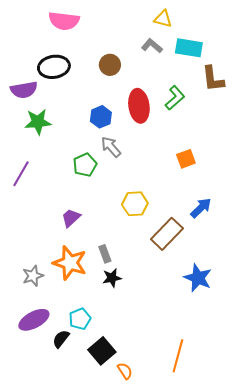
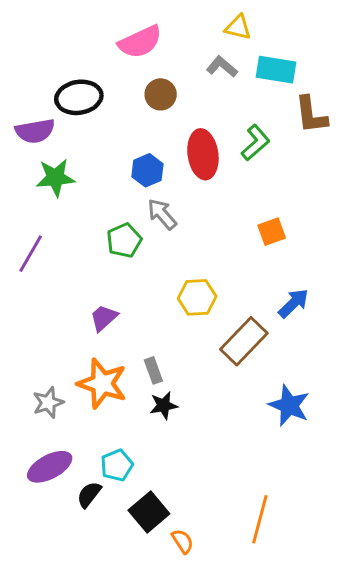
pink semicircle: (64, 21) -> (140, 42), moved, turned -32

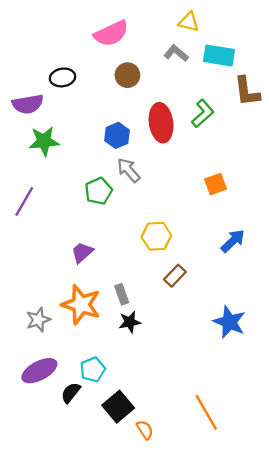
black ellipse: (79, 97) -> (63, 77), size x0.7
brown rectangle: (244, 341) -> (175, 276), moved, size x0.6
orange line: (260, 519) -> (206, 412), turned -45

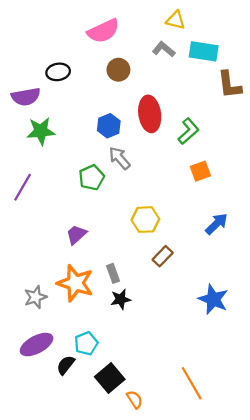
green L-shape: (203, 113) -> (188, 131), moved

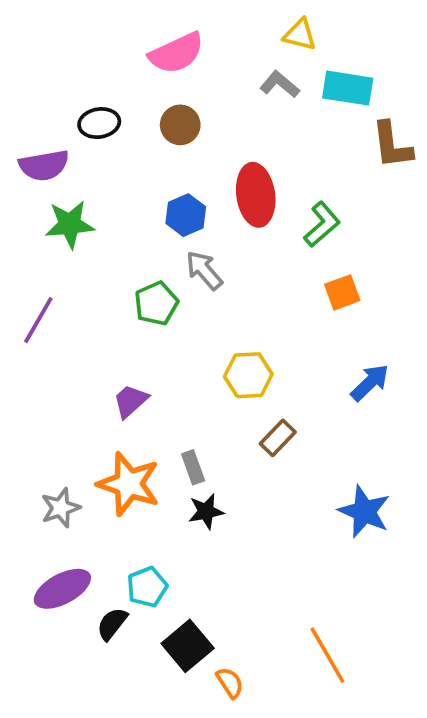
brown circle: (118, 70) -> (180, 125), moved

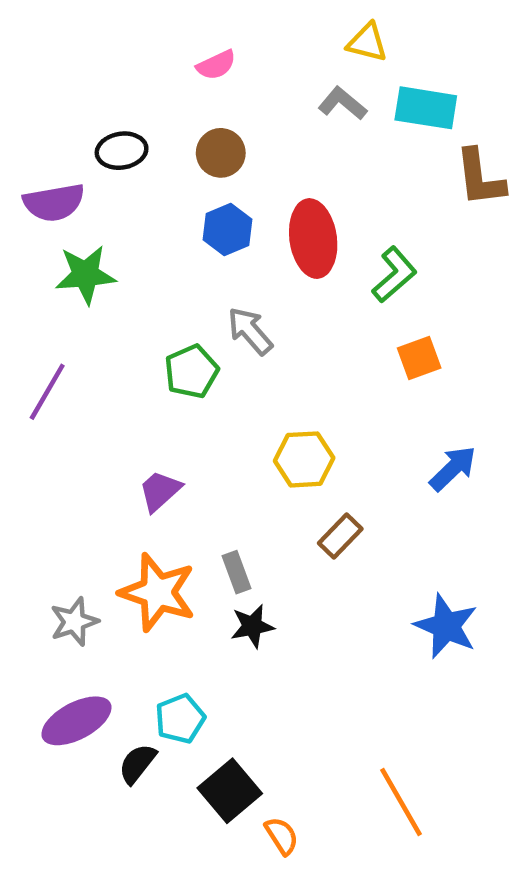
pink semicircle: (177, 53) -> (216, 65), size x0.6
blue hexagon: (186, 215) -> (227, 230), moved

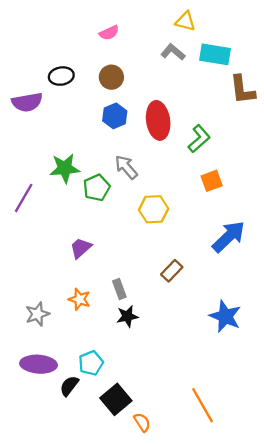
green star: (86, 275) -> (65, 168), moved
yellow hexagon: (304, 459) -> (154, 209), moved
blue arrow: (453, 468) -> (229, 237), size x1.4
orange star: (158, 592) -> (80, 299), size x0.6
purple ellipse: (76, 721) -> (39, 364), turned 32

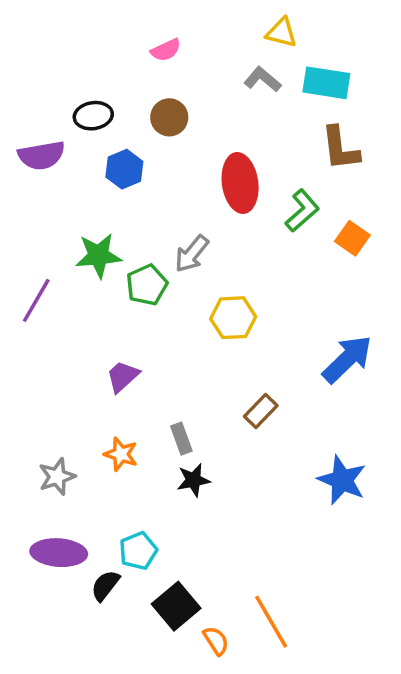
brown L-shape: (242, 90) -> (340, 148), moved
blue hexagon: (115, 116) -> (124, 169), moved
gray arrow: (126, 167) -> (192, 254), turned -100
orange square: (212, 181) -> (352, 238), moved, turned -35
orange line: (203, 405) -> (271, 622), moved

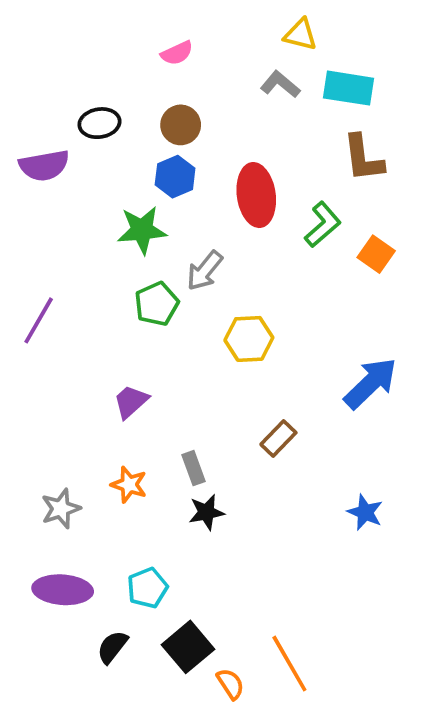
blue hexagon: (124, 169) -> (175, 177), moved
green star: (98, 256) -> (142, 230), moved
blue star: (342, 480) -> (365, 512), size x0.7
black semicircle: (105, 585) -> (112, 647), moved

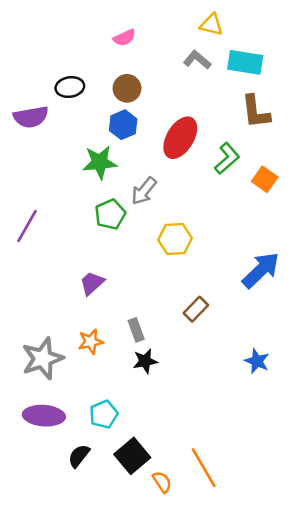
red ellipse: (256, 195) -> (180, 138), turned 39
orange star: (129, 485) -> (91, 342), turned -30
gray star: (61, 509) -> (43, 358), size x1.5

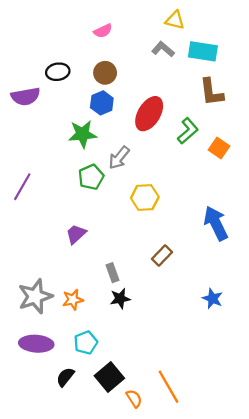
blue arrow: (261, 270) -> (216, 223), turned -72
orange star: (91, 342) -> (73, 300), moved

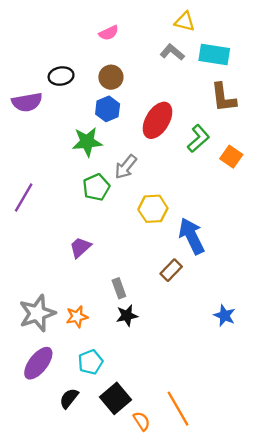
blue arrow: (216, 223) -> (192, 236), moved
purple ellipse: (36, 344) -> (38, 363), turned -56

